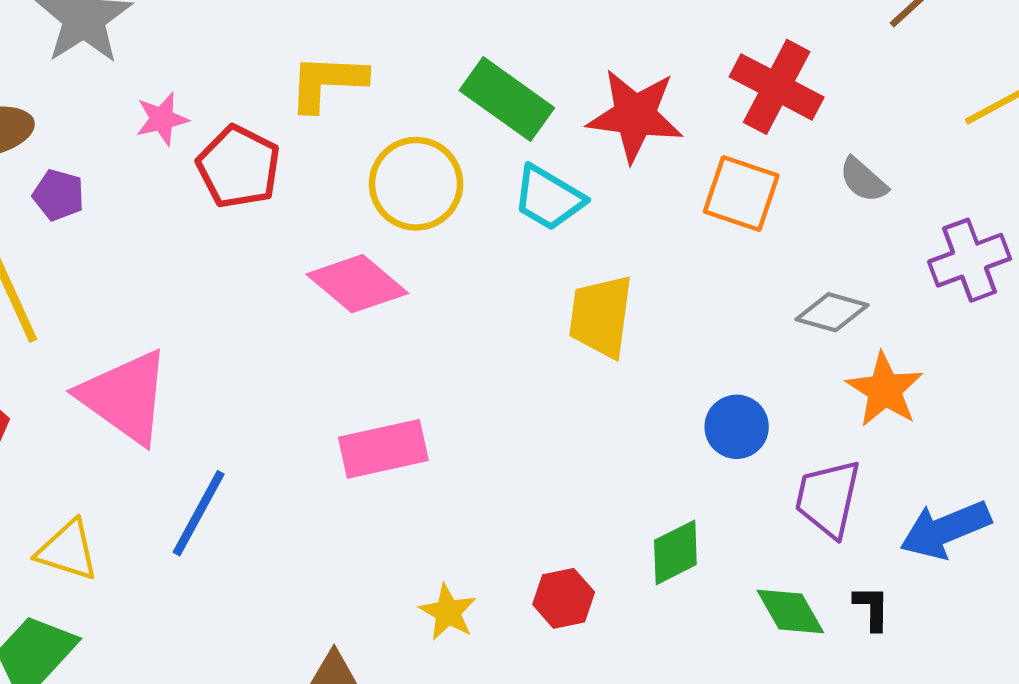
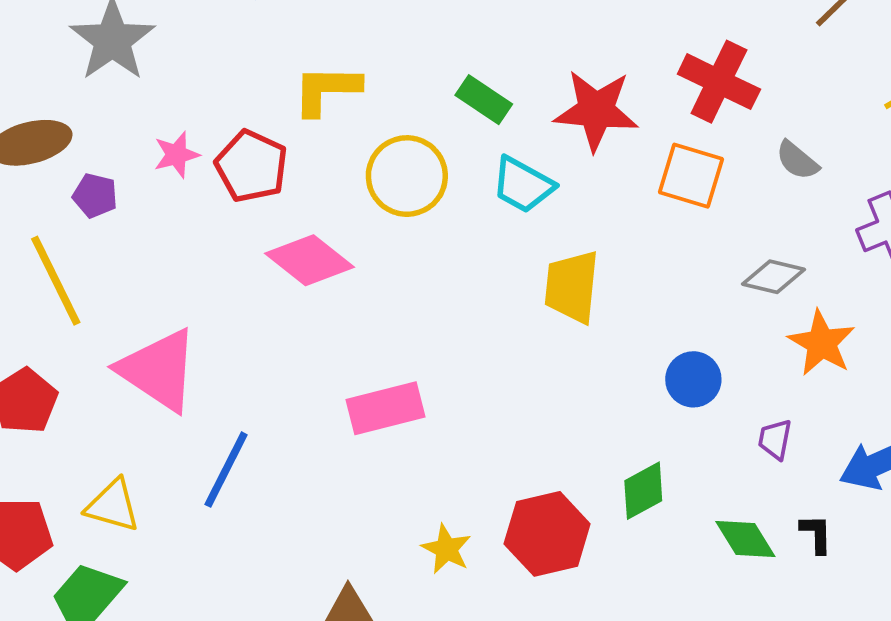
green rectangle: (507, 99) -> (484, 100), size x0.7
pink star: (162, 119) -> (176, 155), moved
pink diamond: (357, 284) -> (310, 260), moved
purple trapezoid: (828, 498) -> (775, 439), size x0.6
red hexagon: (564, 598) -> (547, 534), size x1.6

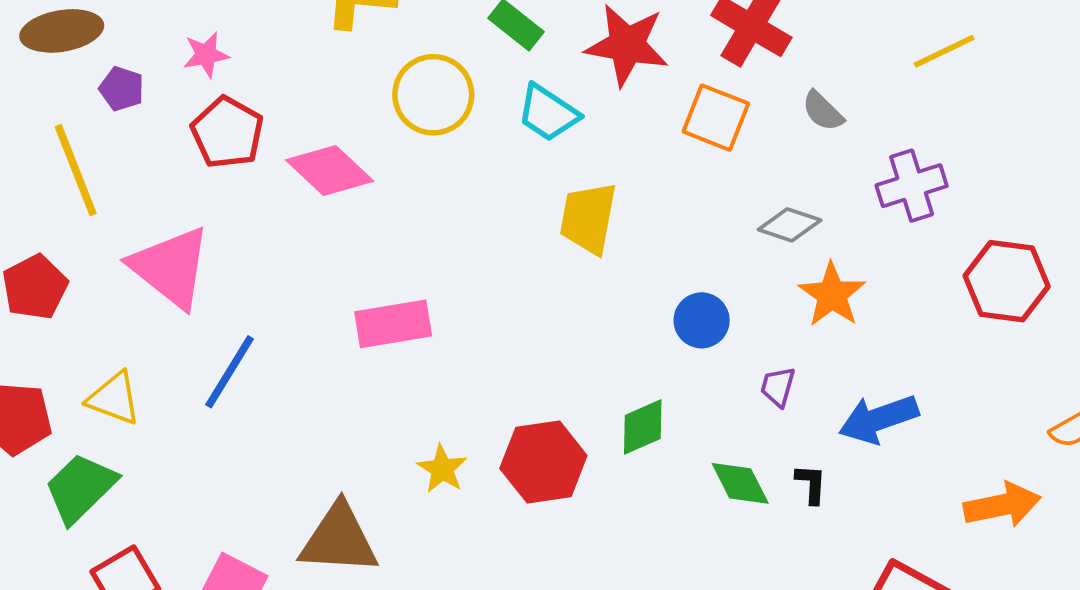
red pentagon: (251, 166) -> (227, 133), moved

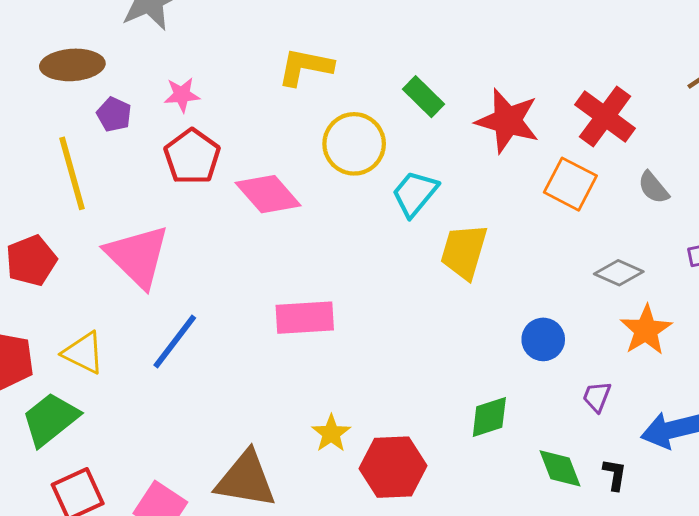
cyan trapezoid: (548, 113) -> (415, 194), moved, turned 90
red hexagon: (543, 462) -> (393, 467), moved

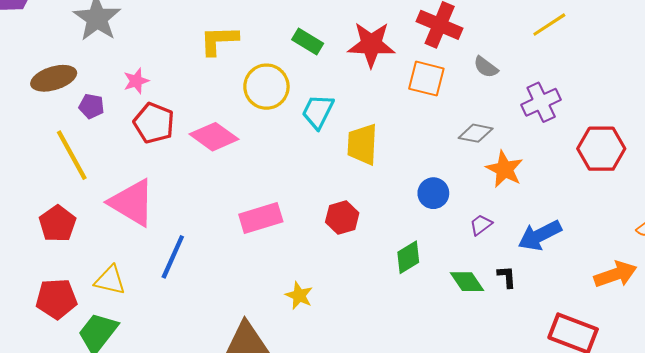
purple trapezoid: (597, 397) -> (481, 225), turned 45
red hexagon: (393, 467) -> (342, 218), moved, size x0.7

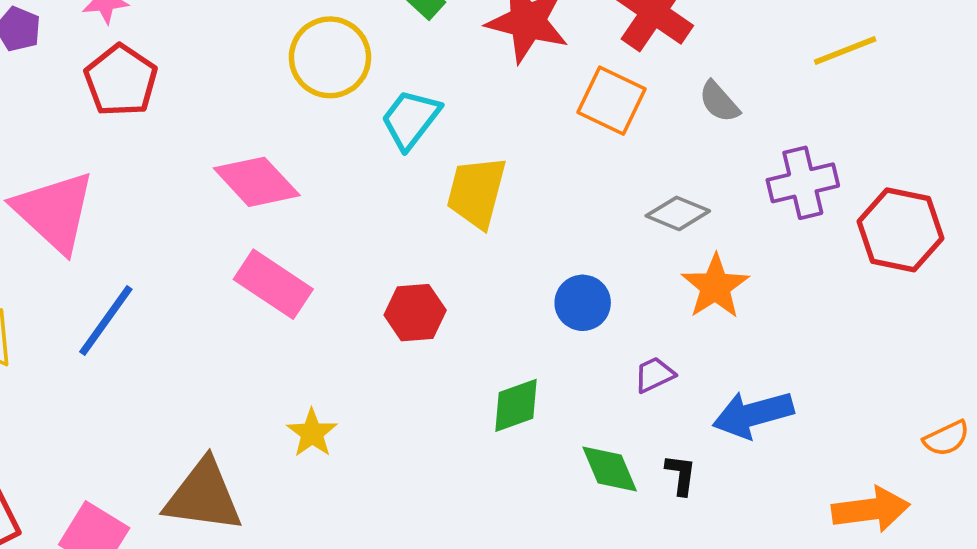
pink diamond: (214, 137) -> (257, 182), moved
red hexagon: (601, 149) -> (901, 230), moved
pink rectangle: (261, 218) -> (273, 284), turned 39

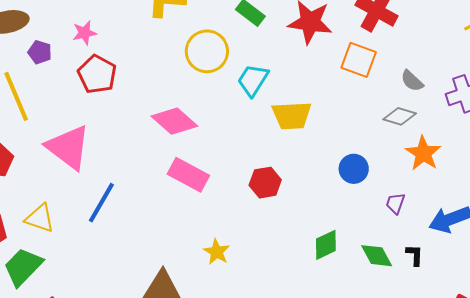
gray semicircle: (719, 102) -> (412, 81), moved
yellow trapezoid: (476, 192) -> (292, 115), turned -102
purple trapezoid: (654, 375) -> (395, 203), turned -40
green diamond: (516, 405) -> (326, 245), moved

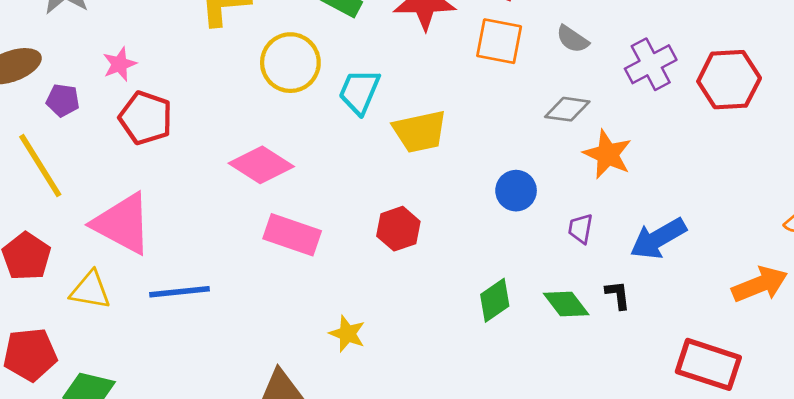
gray semicircle: (412, 81) -> (573, 39), moved
blue line: (101, 203) -> (180, 292), turned 63
yellow triangle: (40, 218) -> (90, 290), moved

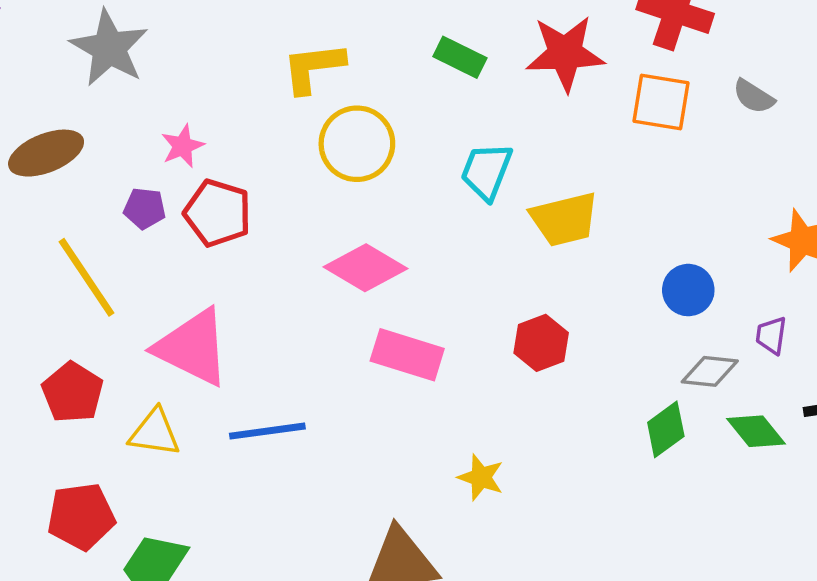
yellow circle: (290, 63) -> (357, 144), moved
purple pentagon: (63, 100) -> (145, 208), moved
gray diamond: (567, 109) -> (710, 371), moved

